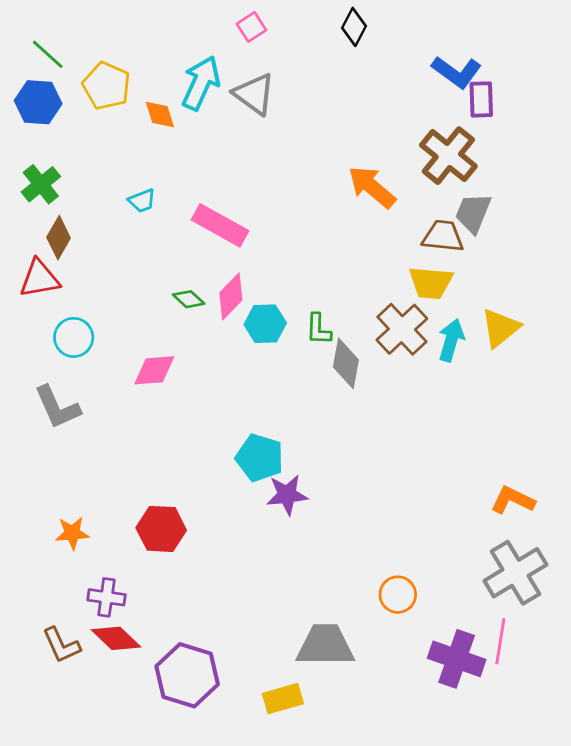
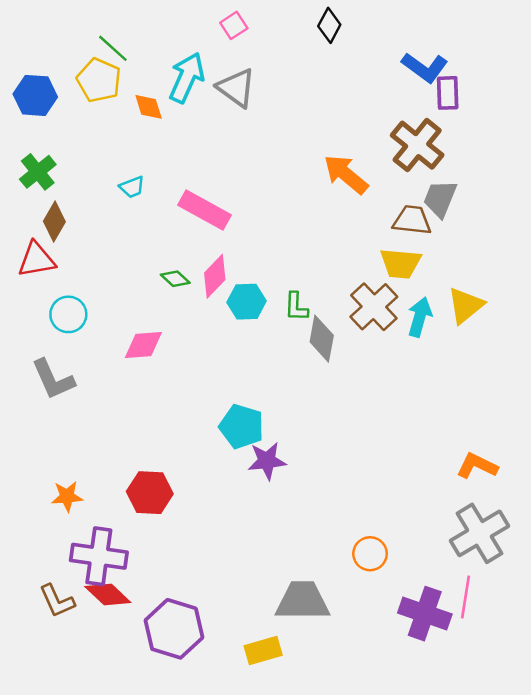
green line: (48, 54) -> (113, 48), moved
purple cross: (106, 597) -> (99, 556), size x1.6

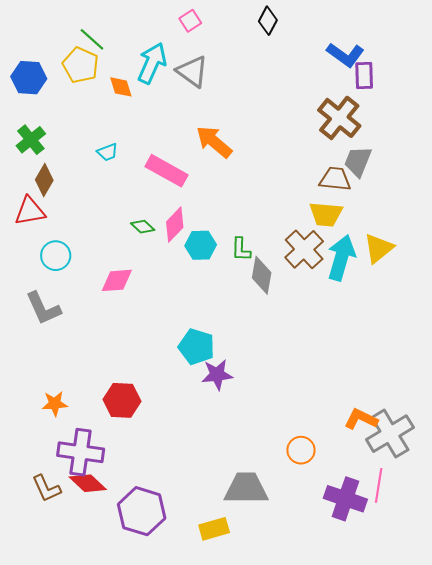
orange arrow: (346, 174) -> (214, 142), moved
cyan arrow: (420, 317) -> (341, 258), size x1.4
orange L-shape: (477, 466) -> (361, 419), moved

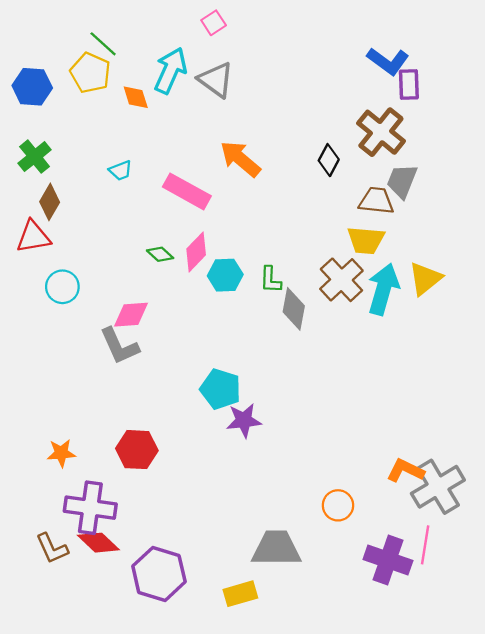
black diamond: (268, 21) -> (329, 160), moved
gray L-shape: (43, 308) -> (119, 346), moved

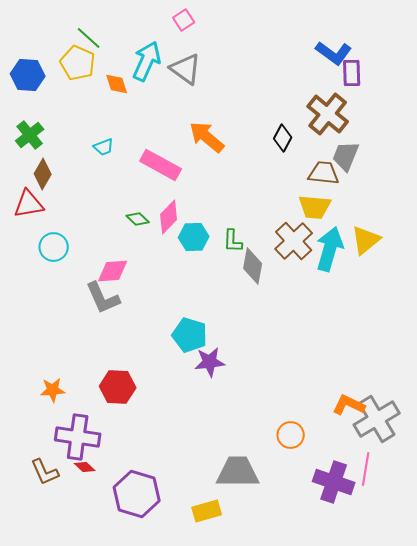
red diamond: (98, 543) -> (85, 467), size x0.6

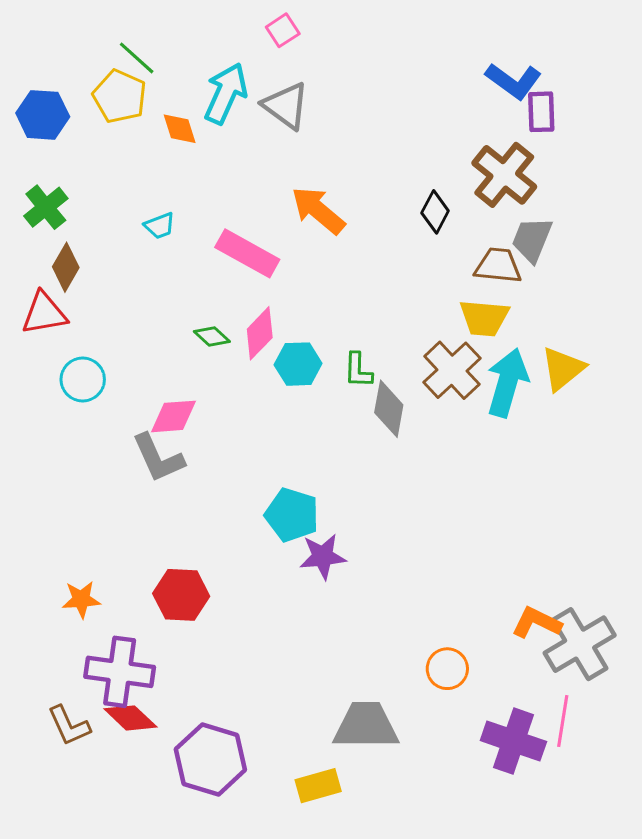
red diamond: (85, 467) -> (130, 718), size x1.6

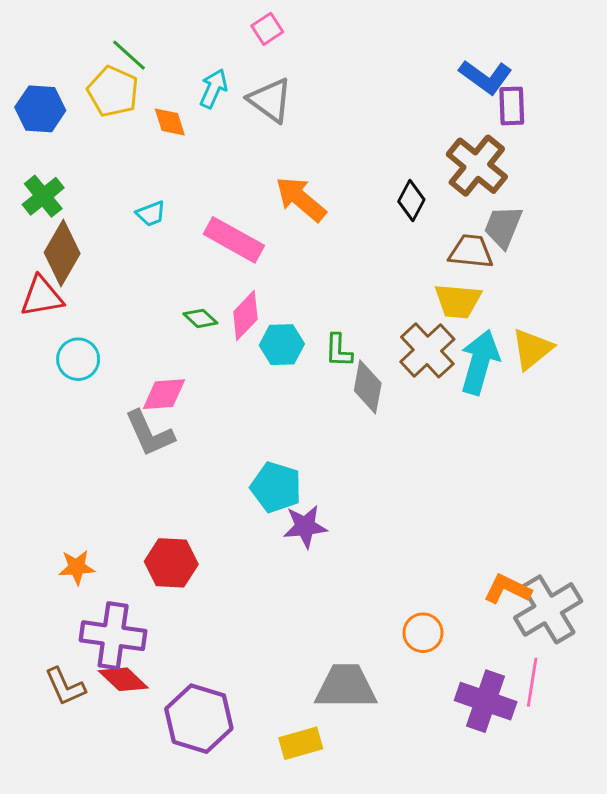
cyan arrow: (226, 93) -> (213, 89), size x0.7
brown diamond: (66, 267) -> (62, 253), size x1.4

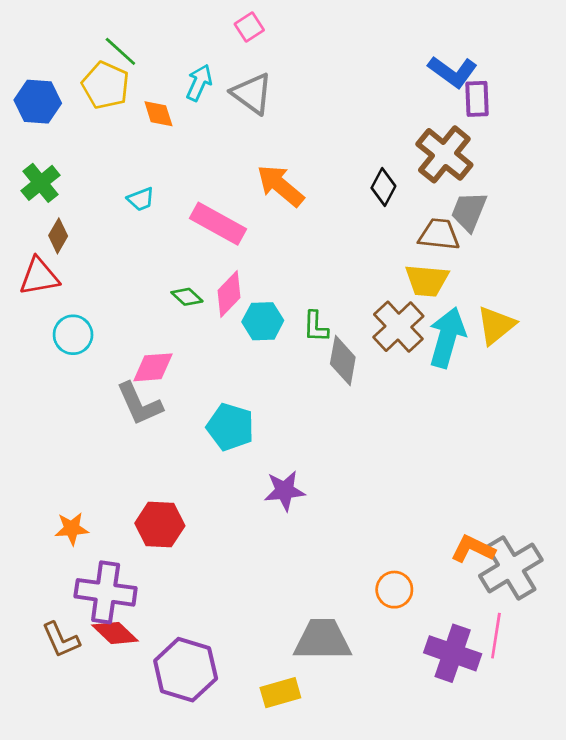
brown diamond: (62, 253) -> (58, 236), size x0.6
cyan pentagon: (276, 487) -> (230, 427), moved

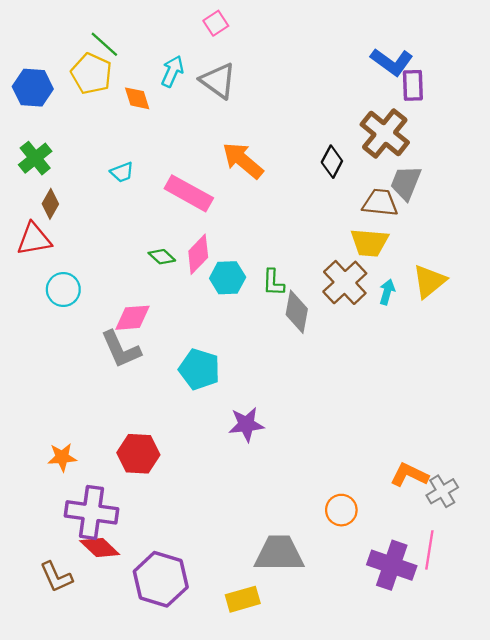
cyan arrow: (447, 337) -> (387, 292), size x0.5
gray cross: (511, 568) -> (442, 491), size x0.6
brown L-shape: (61, 640) -> (56, 577), moved

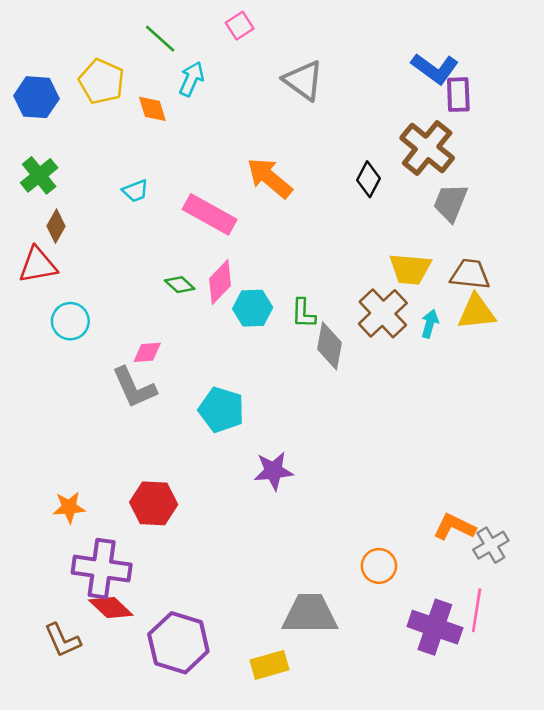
green line: (104, 44) -> (160, 39), moved
gray triangle: (218, 81) -> (303, 80), moved
brown trapezoid: (380, 203) -> (470, 274), moved
yellow triangle: (429, 281) -> (477, 312), turned 33
pink diamond: (133, 318) -> (147, 352), size x0.7

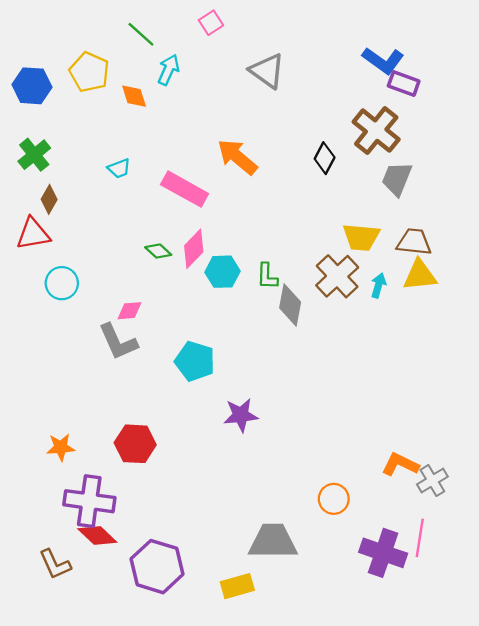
purple rectangle: (458, 95) -> (404, 84), turned -68

